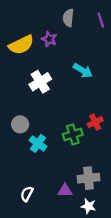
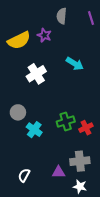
red cross: (95, 122) -> (86, 128), moved

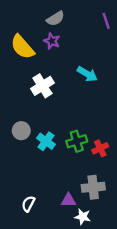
gray semicircle: (62, 16) -> (55, 19), moved, turned -126
yellow semicircle: (19, 40) -> (22, 47), turned 75
cyan cross: (34, 130) -> (46, 141), moved
white star: (80, 186) -> (83, 217), moved

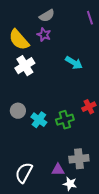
white cross: (42, 86) -> (25, 66), moved
red cross: (100, 148) -> (89, 107), moved
white semicircle: (28, 204) -> (24, 173), size x1.5

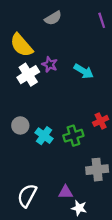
purple star: (44, 35) -> (50, 64), moved
gray cross: (79, 159) -> (97, 170), moved

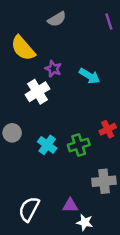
white cross: (28, 75) -> (38, 92), moved
gray circle: (20, 125) -> (12, 133), moved

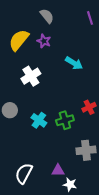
gray semicircle: (57, 19) -> (47, 16), turned -98
yellow semicircle: (23, 48) -> (19, 40), turned 80
purple star: (53, 69) -> (44, 41), moved

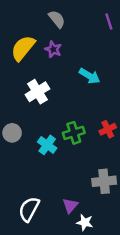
green cross: (65, 120) -> (74, 133), moved
purple triangle: (58, 170) -> (70, 206), turned -48

